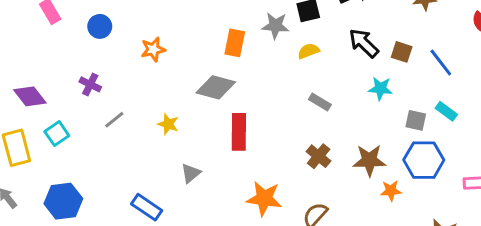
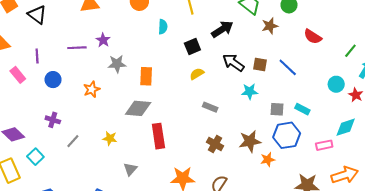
gray star: (275, 26) -> (117, 64), moved
cyan rectangle: (446, 111) -> (302, 109), moved

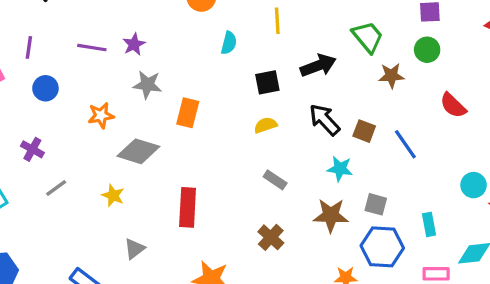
gray diamond: (138, 108) -> (138, 151), moved
cyan rectangle: (302, 109) -> (429, 224), moved, turned 40
brown star: (250, 141) -> (331, 215), moved

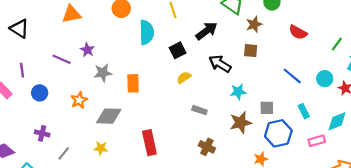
cyan semicircle: (229, 43) -> (147, 32), size x1.6
purple line: (92, 48) -> (62, 59), turned 30
brown square: (364, 131) -> (251, 51), moved
blue line: (405, 144) -> (292, 76), moved

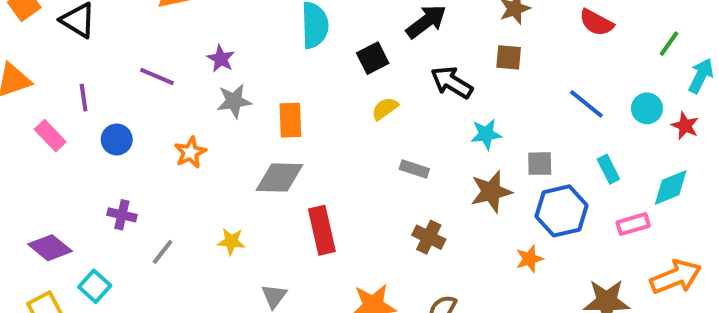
purple star: (87, 50) -> (221, 59), moved
gray diamond: (109, 116) -> (279, 178), moved

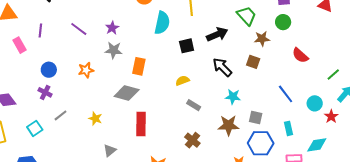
yellow semicircle: (385, 109) -> (182, 81), moved
blue circle: (117, 139) -> (49, 70), moved
cyan square: (95, 286) -> (35, 128), moved

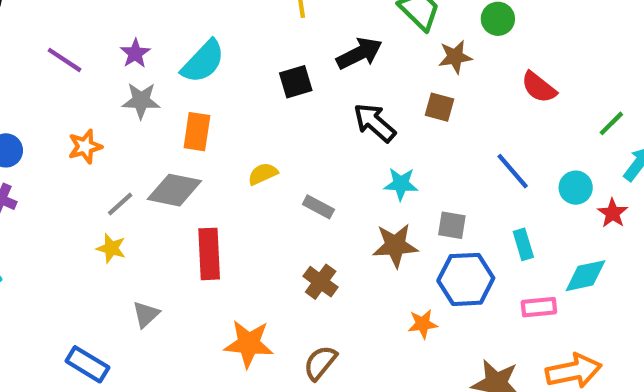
cyan semicircle: (162, 23) -> (203, 62), moved, turned 35
yellow semicircle: (182, 81) -> (263, 174), moved
gray line: (60, 115) -> (120, 204), moved

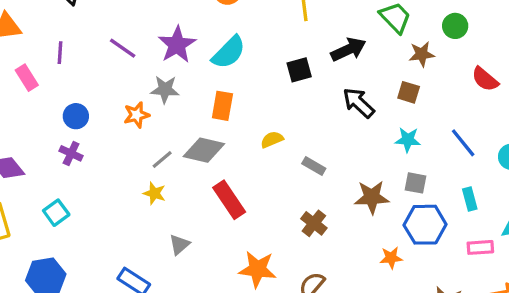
purple star: (135, 53) -> (177, 45), size x1.6
gray star: (141, 101) -> (165, 89), moved
cyan star: (401, 184) -> (408, 140), moved
red rectangle: (209, 254) -> (229, 200), turned -33

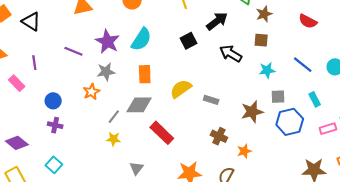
yellow semicircle: (272, 140) -> (181, 89), size x1.5
orange star: (391, 258) -> (244, 151), moved

